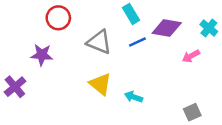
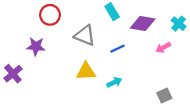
blue line: (137, 42) -> (118, 49), moved
yellow triangle: (100, 84) -> (86, 71), turned -42
cyan arrow: (134, 97) -> (114, 82), turned 136

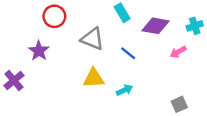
cyan cross: (179, 24) -> (195, 26), turned 32
purple star: (36, 46) -> (39, 51), turned 30
blue line: (118, 49) -> (128, 53), turned 64

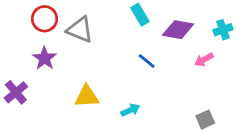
red circle: (54, 16) -> (44, 19), moved
gray triangle: (92, 39) -> (80, 30), moved
yellow triangle: (94, 78) -> (87, 96), moved
cyan arrow: (125, 90) -> (130, 110), moved

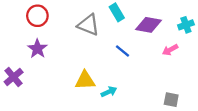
gray triangle: (80, 30) -> (88, 25), moved
yellow triangle: (87, 96) -> (85, 80), moved
gray square: (205, 120) -> (171, 100), turned 35

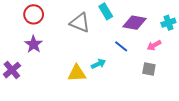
blue line: (122, 51) -> (121, 46), moved
cyan arrow: (109, 92) -> (98, 64), moved
gray square: (171, 100) -> (149, 69), moved

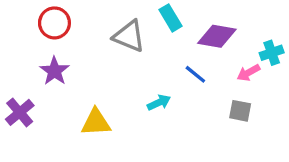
cyan cross: (168, 23) -> (272, 53), moved
yellow triangle: (77, 73) -> (96, 122), moved

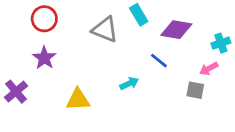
pink arrow: (248, 73) -> (209, 69), moved

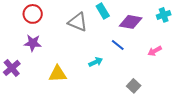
cyan cross: (221, 43) -> (164, 15), moved
purple star: (44, 58) -> (33, 43), turned -30
gray square: (195, 90) -> (134, 86), moved, turned 32

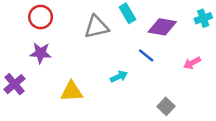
gray triangle: (78, 22) -> (96, 27), turned -35

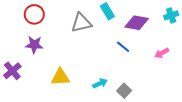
cyan arrow: (119, 77) -> (100, 83), moved
gray square: (166, 106) -> (124, 91), moved

